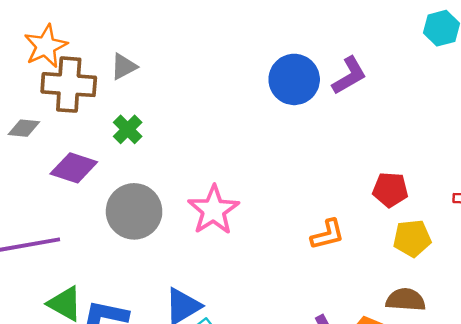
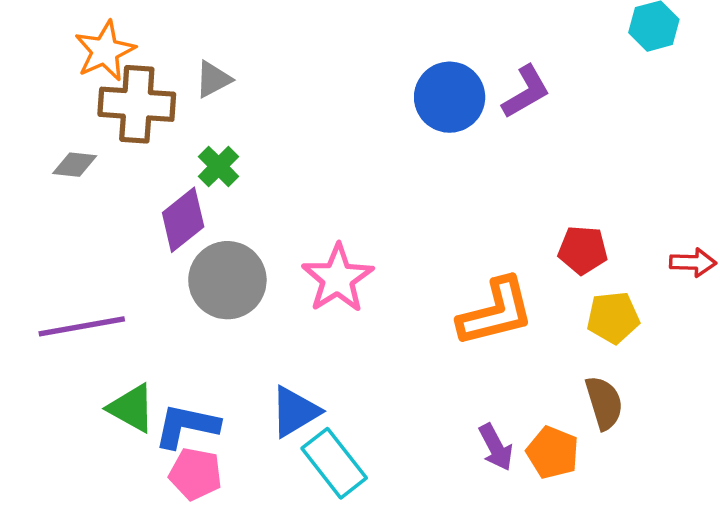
purple diamond: (74, 168) -> (183, 220), moved, turned -57
orange L-shape: (327, 234) -> (496, 312), size x1.6
brown semicircle: (406, 300) -> (604, 403), turned 69

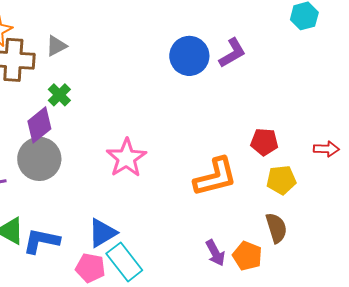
gray circle: (227, 280) -> (39, 159), moved
pink pentagon: (195, 474) -> (90, 268), moved

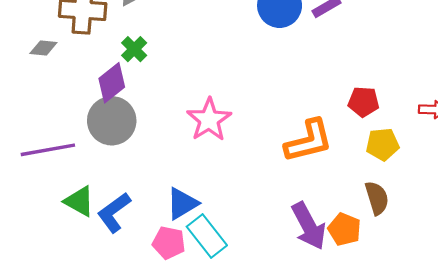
blue L-shape: (41, 241) -> (114, 213), turned -48
purple arrow: (215, 253) -> (309, 226), size x1.6

